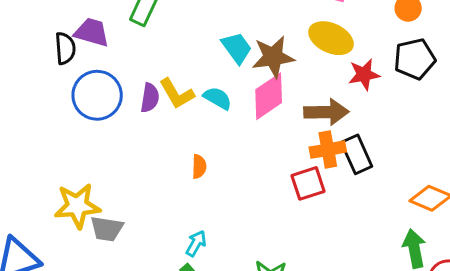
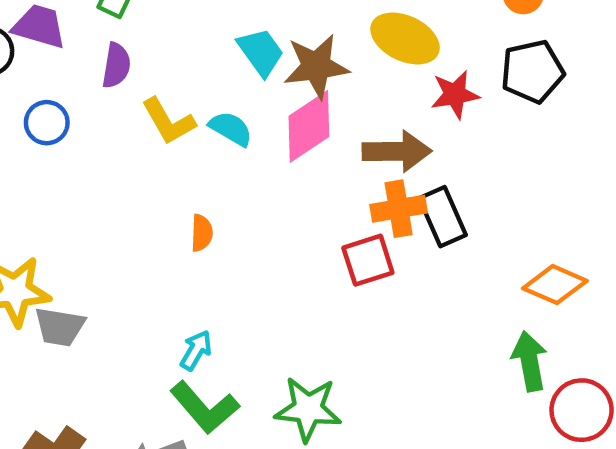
blue circle: (97, 95) -> (47, 123), size x0.6
purple semicircle: (150, 98) -> (116, 65), moved

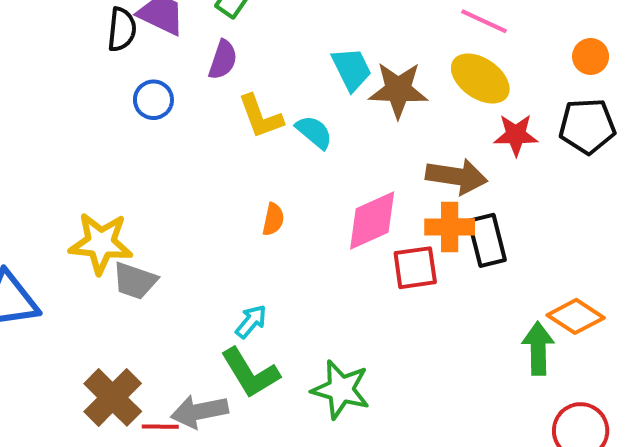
pink diamond: (309, 126) -> (372, 220), moved
green arrow: (530, 361) -> (538, 348), moved

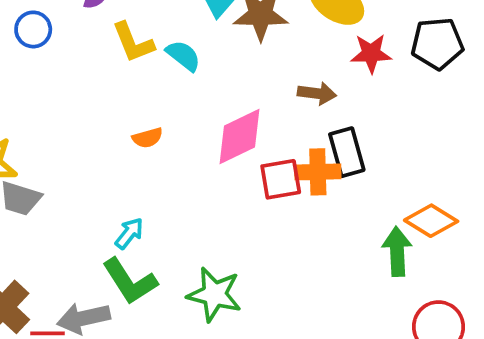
brown arrow: (457, 176) -> (317, 93), size x0.7
orange semicircle: (273, 219) -> (147, 138), turned 64
orange cross: (450, 227) -> (318, 172), moved

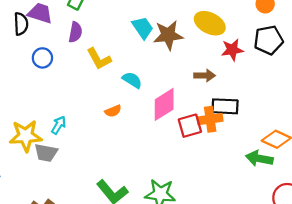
cyan semicircle: (183, 56) -> (132, 80), moved
black rectangle: (347, 152) -> (225, 106), turned -65
cyan arrow: (129, 233) -> (59, 125), moved
green arrow: (397, 251) -> (259, 158), turned -70

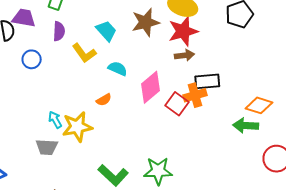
cyan trapezoid: (143, 28) -> (106, 31), moved
red star: (232, 50) -> (183, 31), moved, size x1.4
cyan arrow: (59, 125) -> (55, 120), turned -54
red square: (190, 126) -> (177, 104), turned -30
yellow star: (26, 136) -> (77, 127), moved

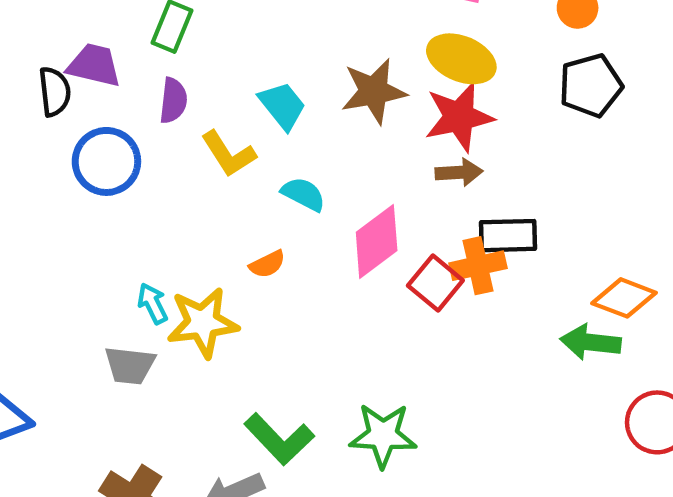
blue circle: (32, 59) -> (106, 161), size x1.5

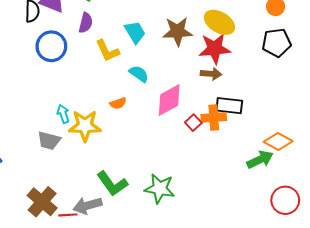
red square: (435, 283) -> (193, 123), size x0.7
green arrow: (591, 342) -> (260, 159), turned 140

